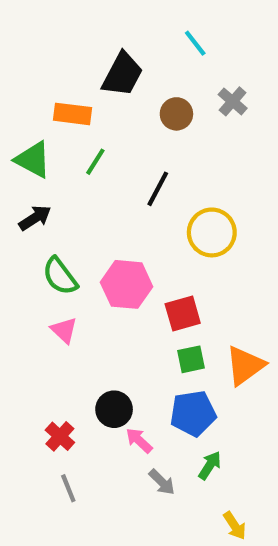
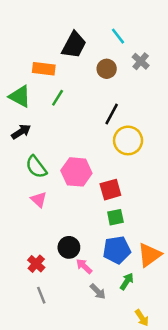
cyan line: (195, 43) -> (118, 36), moved
black line: (158, 189) -> (112, 114), moved
orange triangle: (245, 366) -> (149, 255), moved

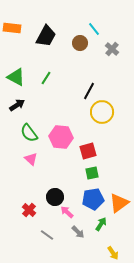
black trapezoid: (74, 45) -> (46, 36), moved
orange rectangle: (44, 69) -> (12, 28), moved
brown circle: (107, 69) -> (80, 43), moved
gray line: (41, 295) -> (47, 235), moved, turned -32

